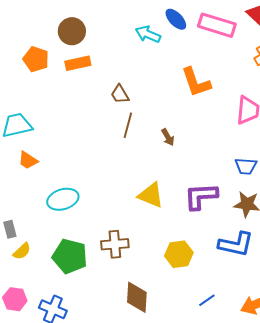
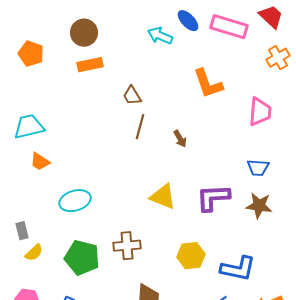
orange pentagon: (36, 59) -> (31, 54), moved
blue L-shape: (236, 244) -> (238, 269), moved

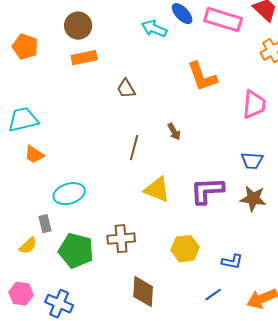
brown line: (140, 127) -> (134, 148), moved
gray rectangle: (22, 231) -> (45, 224), moved
blue L-shape: (238, 269) -> (232, 262), size x0.6

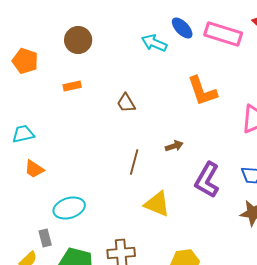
orange rectangle: (84, 58) -> (72, 86), moved, size x0.7
cyan trapezoid: (23, 120) -> (23, 134), size x0.7
brown arrow: (174, 132) -> (174, 146), turned -78
purple L-shape: (207, 191) -> (207, 180), moved, turned -57

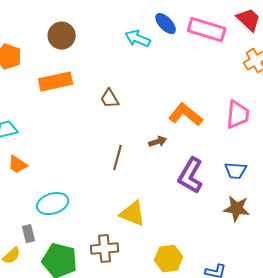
orange rectangle: (72, 86) -> (56, 82), size x1.8
orange L-shape: (202, 91) -> (186, 115), moved, turned 148
yellow triangle: (157, 204) -> (133, 214), moved

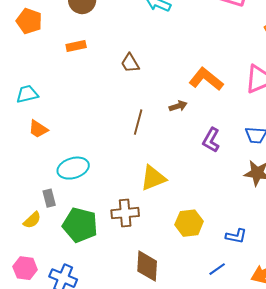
orange rectangle: (56, 82) -> (76, 46), size x0.6
purple L-shape: (191, 176) -> (211, 140), size x0.7
yellow triangle: (133, 214) -> (153, 178), turned -44

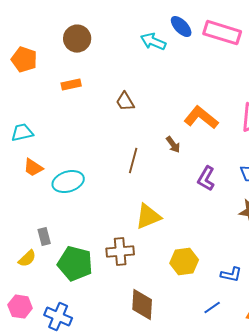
brown arrow: (178, 106) -> (173, 145), turned 72
cyan ellipse: (73, 168) -> (68, 182), moved

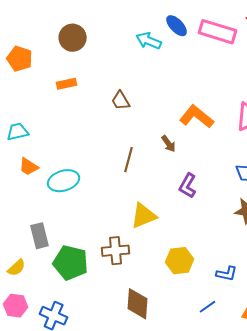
purple L-shape: (206, 179) -> (188, 186), moved
gray rectangle: (44, 237) -> (40, 236), size x1.4
yellow semicircle: (27, 259) -> (17, 268), moved

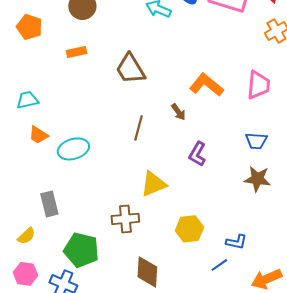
brown trapezoid: (121, 101) -> (130, 69), size x1.6
green pentagon: (71, 263) -> (81, 250), moved
blue line: (208, 307) -> (219, 265), moved

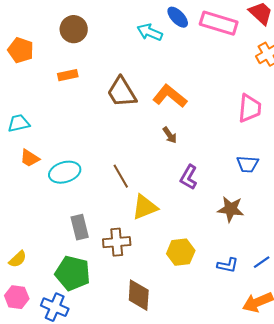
orange L-shape: (206, 85) -> (170, 96), moved
brown line: (138, 128) -> (121, 176), moved, turned -45
brown star: (257, 179) -> (231, 209), moved
gray rectangle: (49, 204) -> (80, 227), moved
blue line: (219, 265) -> (262, 262), moved

